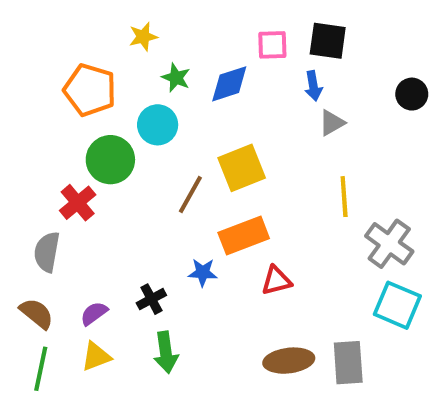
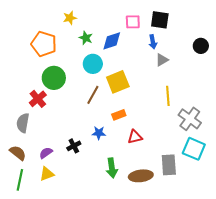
cyan circle: (158, 125) -> (93, 64), moved
orange rectangle: (244, 236) -> (119, 115), size x0.6
green arrow: (166, 352) -> (112, 168), moved
gray rectangle: (348, 363) -> (169, 165), moved

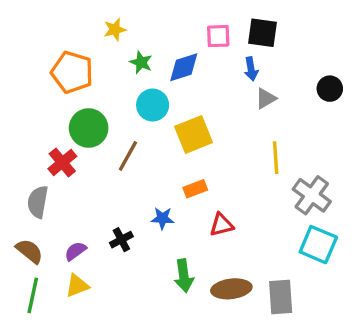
black circle: (201, 46) -> (330, 89), moved
brown line: (93, 95) -> (128, 156), moved
gray rectangle: (169, 165) -> (281, 297), moved

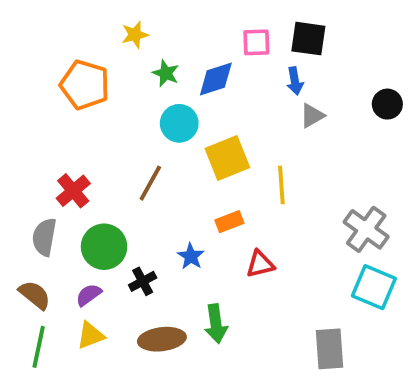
green circle: (89, 128) -> (104, 247), moved
yellow line: (276, 158) -> (281, 185), moved
blue star: (162, 218) -> (191, 256), turned 30
brown ellipse: (231, 289) -> (162, 339), moved

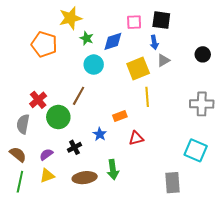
yellow star: (135, 35) -> (70, 18), size x1.6
yellow square: (227, 158) -> (138, 69), moved
gray cross: (366, 229) -> (202, 104), moved, turned -35
green circle: (104, 247) -> (58, 117), moved

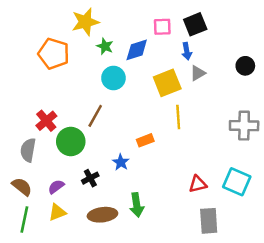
black square: (161, 20) -> (195, 24), turned -30
red triangle: (136, 138) -> (198, 184), moved

